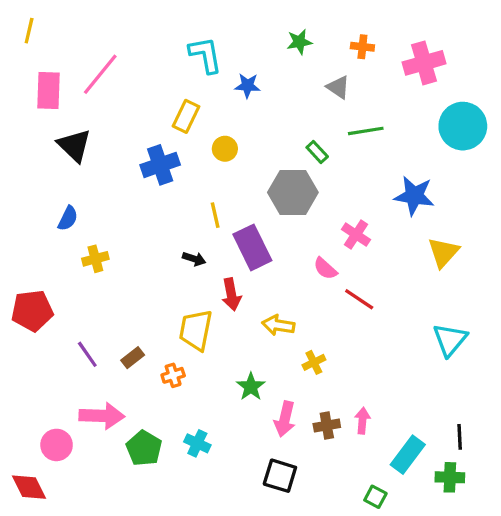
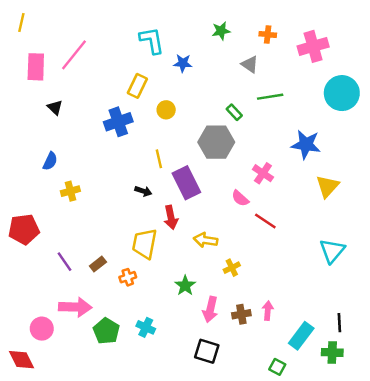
black triangle: (74, 146) -> (55, 107), size x0.6

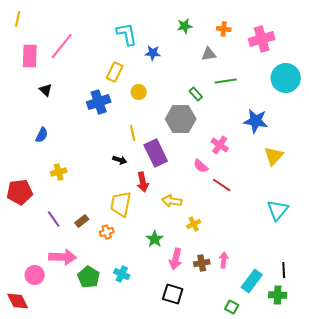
gray triangle: (250, 64) -> (209, 54), turned -42
yellow cross: (70, 191) -> (59, 172), moved

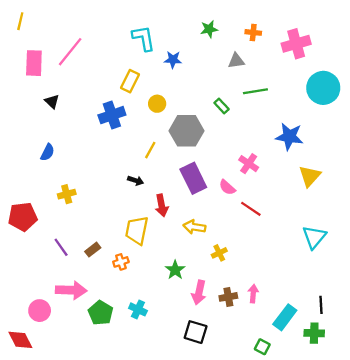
gray hexagon: (181, 119) -> (186, 131), moved
yellow line: (133, 133) -> (150, 150), turned 42
purple rectangle: (156, 153) -> (193, 178), moved

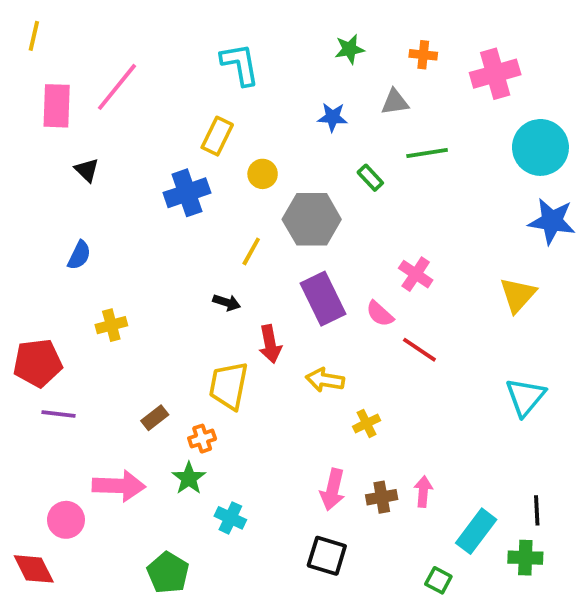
blue star: (173, 60) -> (333, 117), moved
blue star: (289, 136) -> (552, 221), moved
purple line: (61, 247) -> (58, 414), moved, turned -48
green star: (175, 270) -> (189, 478), moved
green pentagon: (101, 313) -> (168, 573), moved

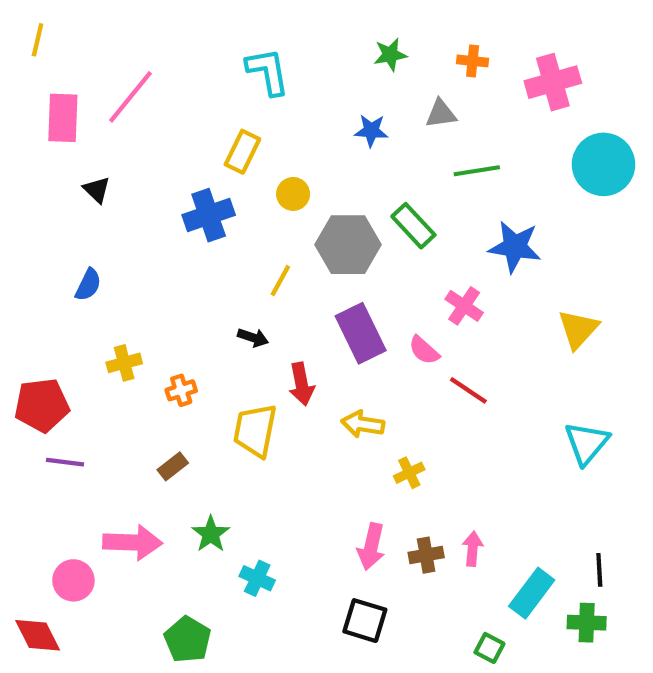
green rectangle: (370, 178) -> (413, 226), moved, size x1.5
blue star: (552, 221) -> (515, 247), moved
orange cross: (202, 439) -> (181, 390), moved

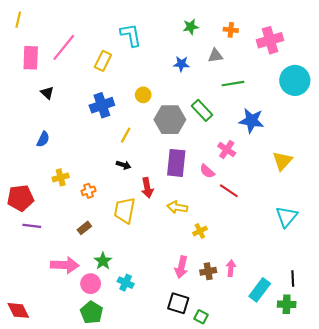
yellow rectangle: (242, 152) -> (103, 61), moved
yellow line: (280, 281) -> (126, 135), moved
purple rectangle: (361, 333) -> (176, 163), turned 32
pink circle: (73, 580) -> (91, 284), moved
green square: (489, 648) -> (201, 317), moved

